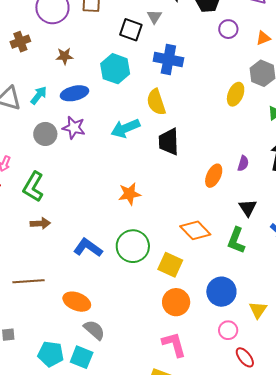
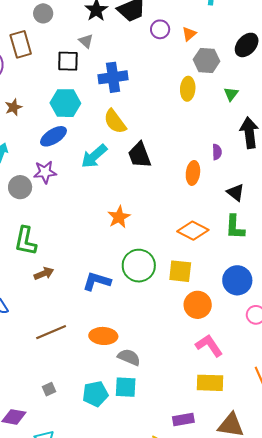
orange triangle: (263, 38) -> (189, 34), moved
blue ellipse: (74, 93) -> (53, 136), moved

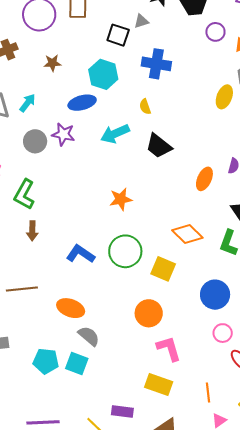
gray triangle: (86, 41) -> (141, 21), turned 42
yellow semicircle: (115, 122) -> (145, 107), size x0.6
black trapezoid: (139, 155) -> (159, 146), turned -48
brown arrow: (44, 274) -> (32, 231), turned 96
orange circle: (198, 305) -> (149, 313), moved

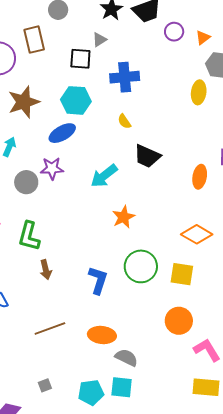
brown star: (52, 63) -> (24, 102), size x1.8
cyan arrow: (115, 134) -> (104, 176), moved
blue L-shape: (80, 254) -> (98, 280), turned 88

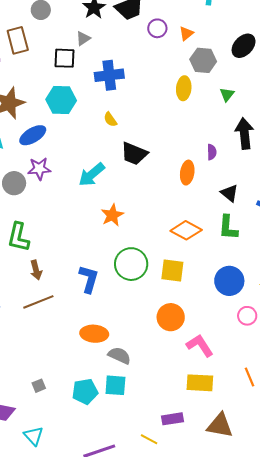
blue ellipse: (62, 133) -> (33, 135), moved
brown line: (50, 328) -> (38, 302), moved

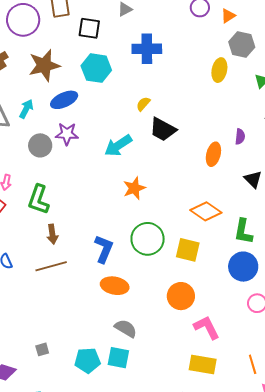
black square: (65, 58) -> (89, 28), moved
yellow semicircle: (110, 120) -> (143, 104), moved, turned 70
green L-shape: (228, 228) -> (243, 232), moved
orange ellipse: (94, 334) -> (115, 286), moved

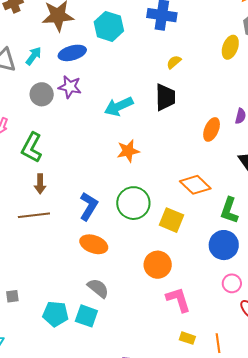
yellow semicircle: (143, 104) -> (174, 62), moved
black trapezoid: (163, 129) -> (165, 97), turned -128
yellow rectangle: (203, 365) -> (187, 338), moved, size x0.6

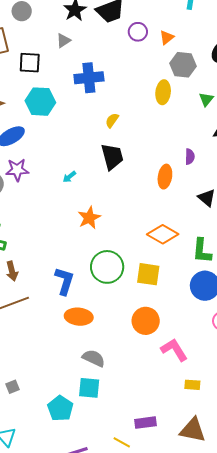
cyan arrow: (119, 106) -> (69, 177), size x0.5
cyan pentagon: (55, 314) -> (60, 408), moved, turned -30

